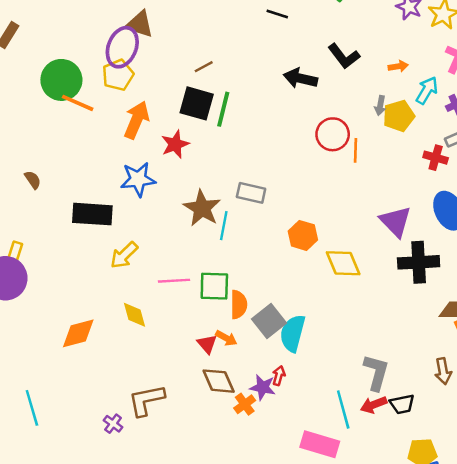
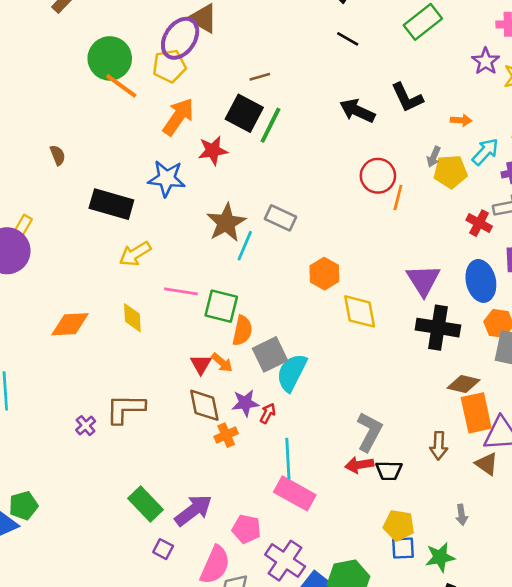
purple star: (263, 387) -> (245, 403), moved, turned -30
cyan line: (343, 409) -> (288, 459), moved

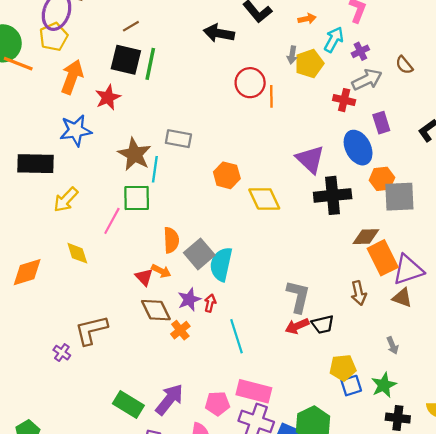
pink line: (181, 291) -> (112, 221), turned -56
green square: (221, 306) -> (137, 198), moved
pink rectangle: (295, 493) -> (254, 391), moved

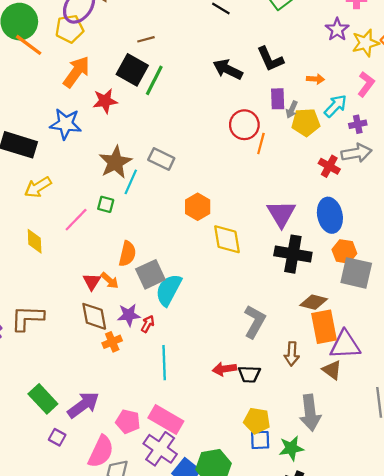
purple rectangle: (381, 123) -> (278, 99), moved
green square: (137, 198) -> (106, 204), size x0.6
gray L-shape: (298, 297) -> (255, 322), moved
gray arrow: (392, 345) -> (310, 413), size x2.0

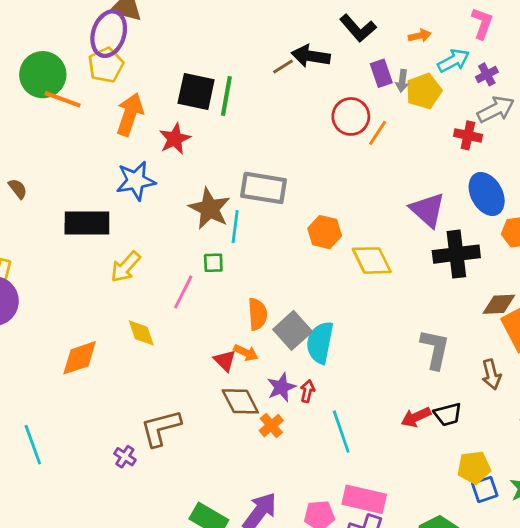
brown line: (146, 39) -> (283, 66), moved
cyan arrow: (336, 106) -> (454, 61), turned 35
orange line: (261, 143) -> (378, 133), turned 35
gray rectangle: (161, 159) -> (264, 188), size x1.4

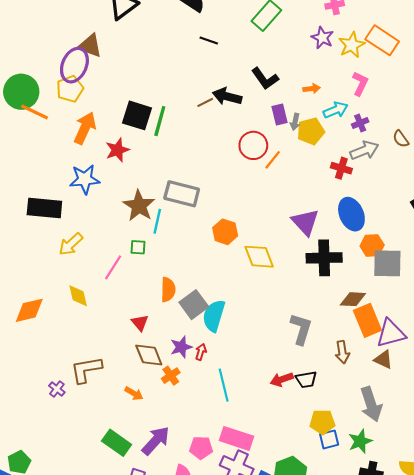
orange arrow: (246, 353) -> (134, 393), moved

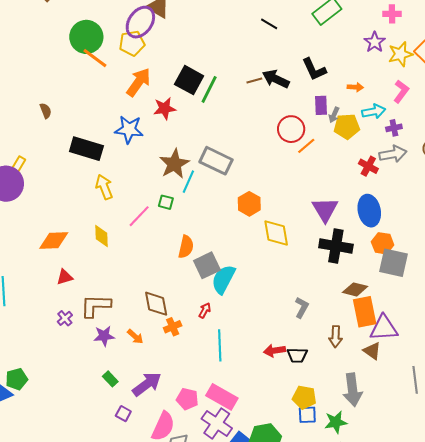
yellow arrow: (71, 244) -> (104, 187), turned 100
red triangle: (140, 323) -> (65, 277), moved, turned 42
gray L-shape: (301, 329) -> (302, 307), size x0.7
purple star: (181, 347) -> (104, 336), moved
green rectangle: (117, 443) -> (110, 379), size x0.6

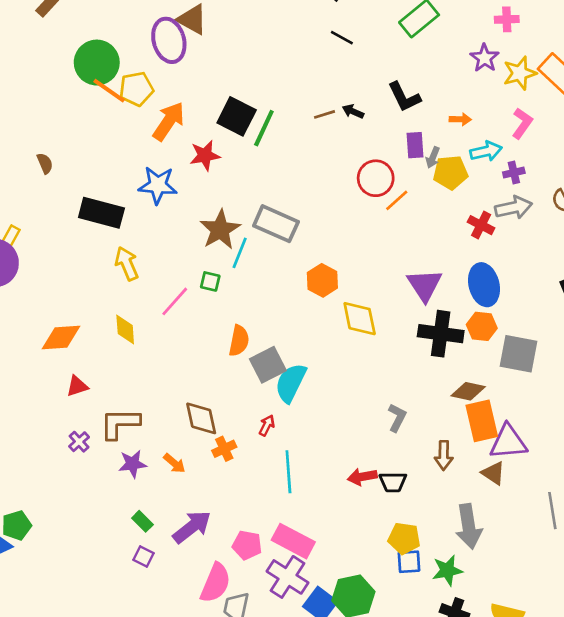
purple ellipse: (140, 22) -> (169, 40), turned -48
yellow pentagon: (132, 43) -> (136, 89), moved
black arrow: (276, 79) -> (353, 111), size x0.6
orange hexagon: (383, 243) -> (482, 326), moved
purple square: (123, 414) -> (143, 557), moved

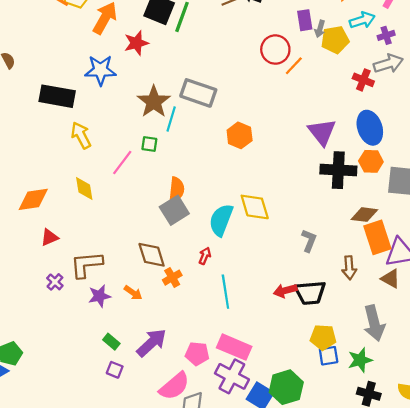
yellow diamond: (360, 319) -> (255, 207), moved
gray square: (268, 365) -> (174, 210), moved
black trapezoid: (393, 482) -> (310, 293), size x1.4
pink semicircle: (215, 583) -> (174, 386), turned 32

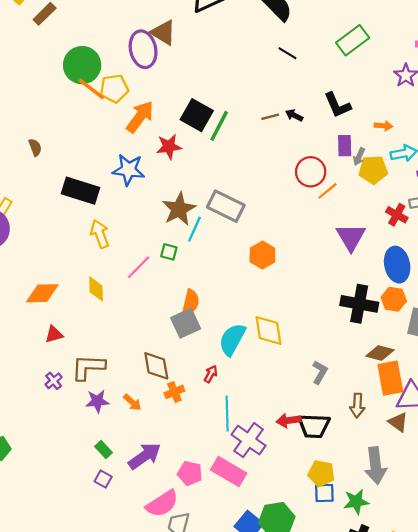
purple triangle: (322, 132) -> (351, 237), moved
purple cross: (232, 376) -> (249, 440), moved

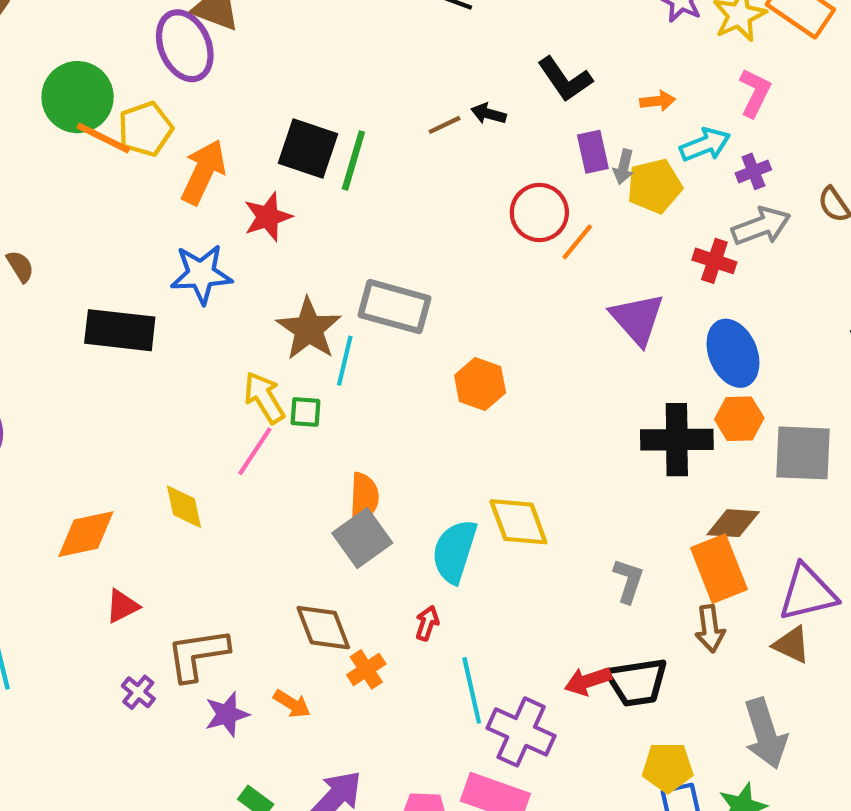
yellow arrow: (100, 234) -> (264, 398), moved
orange rectangle: (390, 378) -> (719, 569), moved

